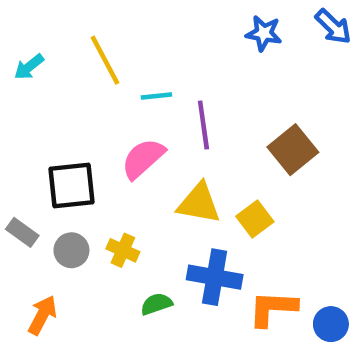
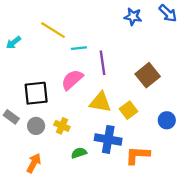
yellow line: (105, 60) -> (53, 30), turned -30
cyan arrow: (29, 67) -> (14, 43), moved
orange arrow: (42, 315) -> (34, 163), moved
blue circle: (331, 324) -> (167, 120), moved

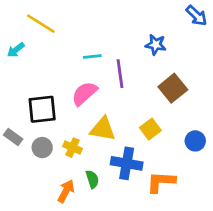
blue star: (133, 17) -> (156, 45), moved
yellow line: (53, 30) -> (41, 24), moved
yellow triangle: (100, 102) -> (103, 129), moved
green semicircle: (79, 153) -> (92, 179), turned 91
orange arrow: (34, 163) -> (66, 191), moved

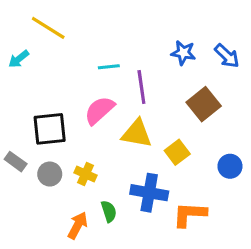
blue arrow: (197, 16) -> (227, 56), moved
yellow triangle: (103, 129) -> (137, 134), moved

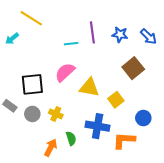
purple line: (141, 87) -> (92, 32), moved
blue circle: (230, 166) -> (143, 118), moved

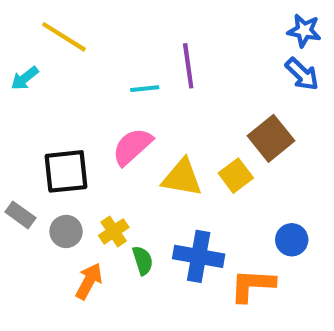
blue star: (120, 35) -> (304, 31), moved
yellow square: (116, 100) -> (236, 176), moved
yellow cross: (56, 114) -> (114, 231), turned 32
green semicircle: (71, 138) -> (143, 260), moved
orange arrow: (51, 148) -> (89, 281), moved

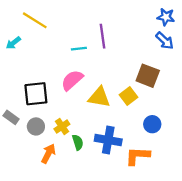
brown square: (271, 138) -> (148, 76), turned -30
blue circle: (292, 240) -> (152, 124), moved

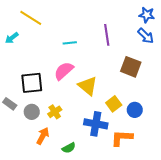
purple line: (103, 36) -> (107, 35), moved
yellow square: (129, 96) -> (114, 104), moved
yellow triangle: (99, 97) -> (88, 86), turned 30
green semicircle: (78, 142) -> (69, 148), moved, turned 80

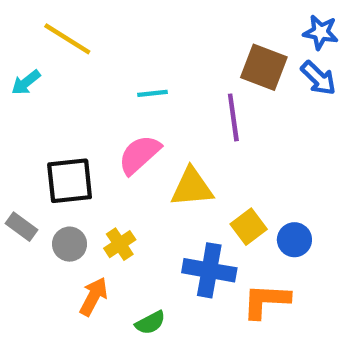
purple line: (107, 35) -> (233, 117), moved
brown square: (131, 67) -> (264, 67), moved
yellow triangle: (88, 86) -> (192, 187), turned -45

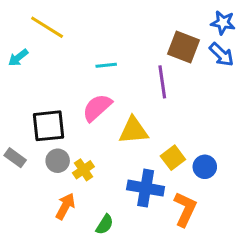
gray circle: (70, 244) -> (58, 161), moved
orange L-shape: (266, 301) -> (185, 209), turned 112
green semicircle: (150, 323) -> (105, 224), turned -30

